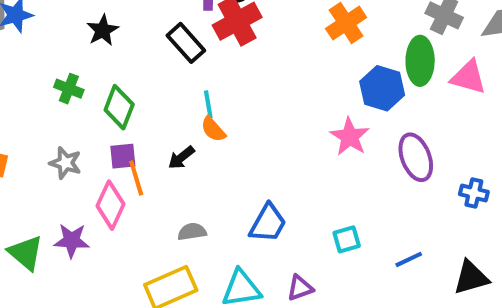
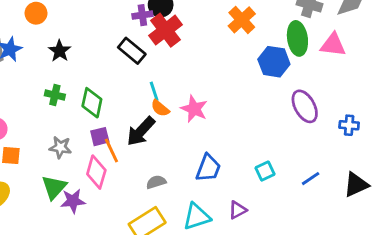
black star: (103, 30) -> (60, 51), moved
pink star: (350, 137) -> (194, 109), moved
black arrow: (181, 158) -> (141, 131), size x1.6
green triangle: (26, 253) -> (54, 187), moved, turned 40

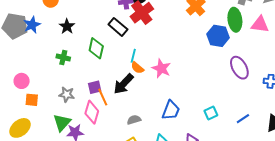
cyan line: (154, 91) -> (133, 56), turned 32
green diamond: (92, 103) -> (96, 48), moved

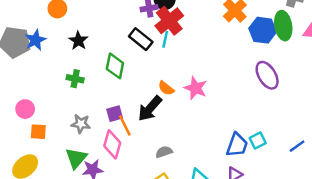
blue hexagon: (218, 36) -> (263, 30), moved
cyan line: (133, 56) -> (165, 39), moved
purple ellipse: (239, 68) -> (267, 75), moved
blue trapezoid: (171, 110) -> (237, 145), moved

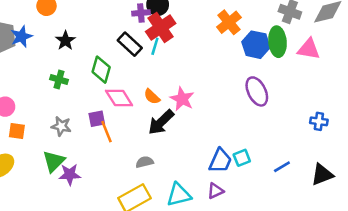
black arrow: (150, 108) -> (161, 122), moved
pink diamond: (112, 144) -> (119, 98), moved, turned -52

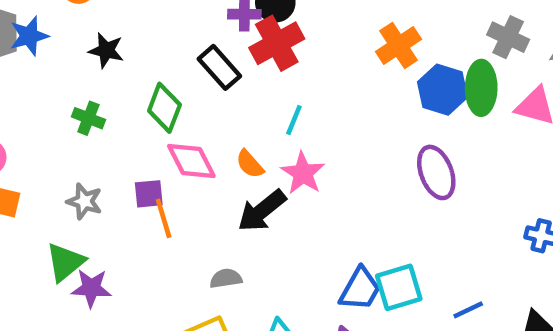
black star: (65, 41) -> (106, 50), turned -30
cyan line: (155, 46) -> (294, 120), moved
cyan square: (242, 158) -> (399, 287), size x1.5

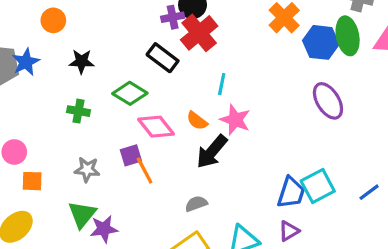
green diamond: (164, 108) -> (130, 93), turned -68

